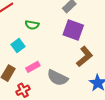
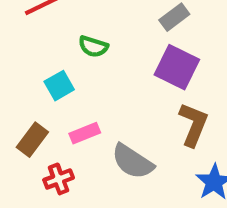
brown L-shape: (84, 57) -> (193, 124), turned -35

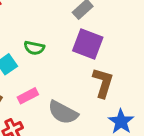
green semicircle: (93, 46) -> (34, 48), moved

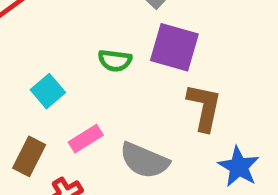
green semicircle: (34, 48) -> (115, 61), moved

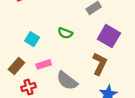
purple square: (174, 47) -> (109, 36), moved
cyan square: (48, 91) -> (32, 39), turned -32

